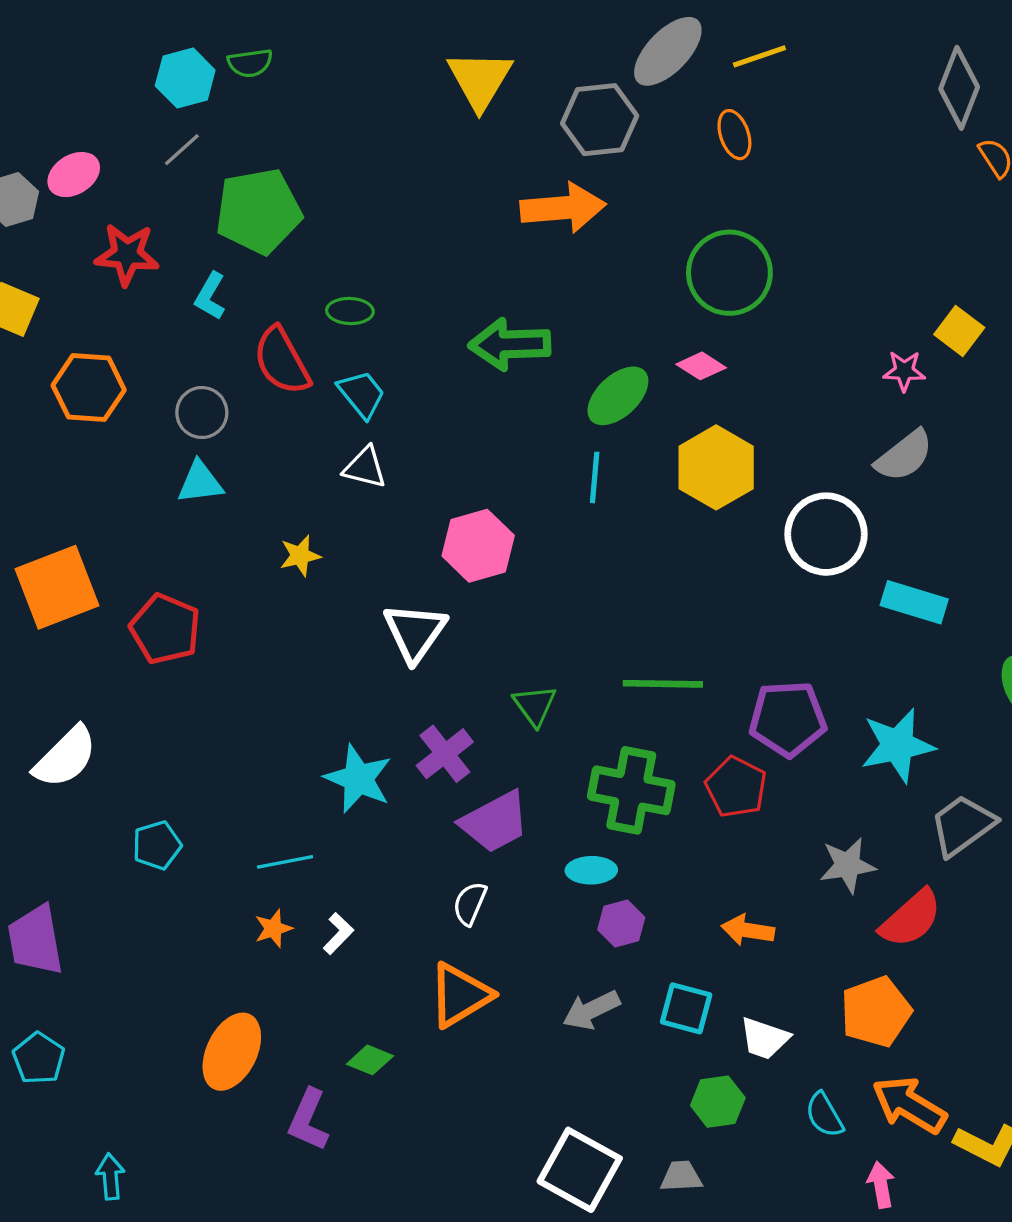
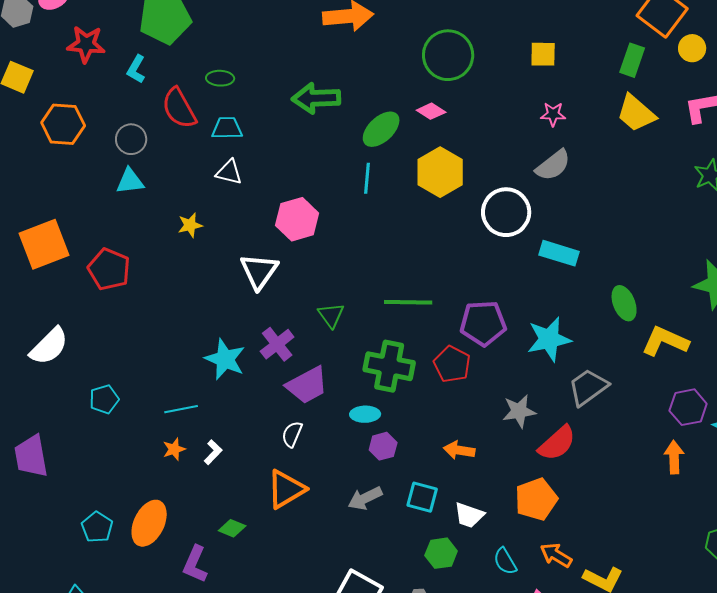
yellow square: (959, 331) -> (543, 54), moved, turned -36
cyan trapezoid: (362, 394) -> (227, 128), turned -52
cyan pentagon: (39, 1058) -> (97, 527), moved
orange arrow: (909, 1105) -> (556, 555), size x0.7

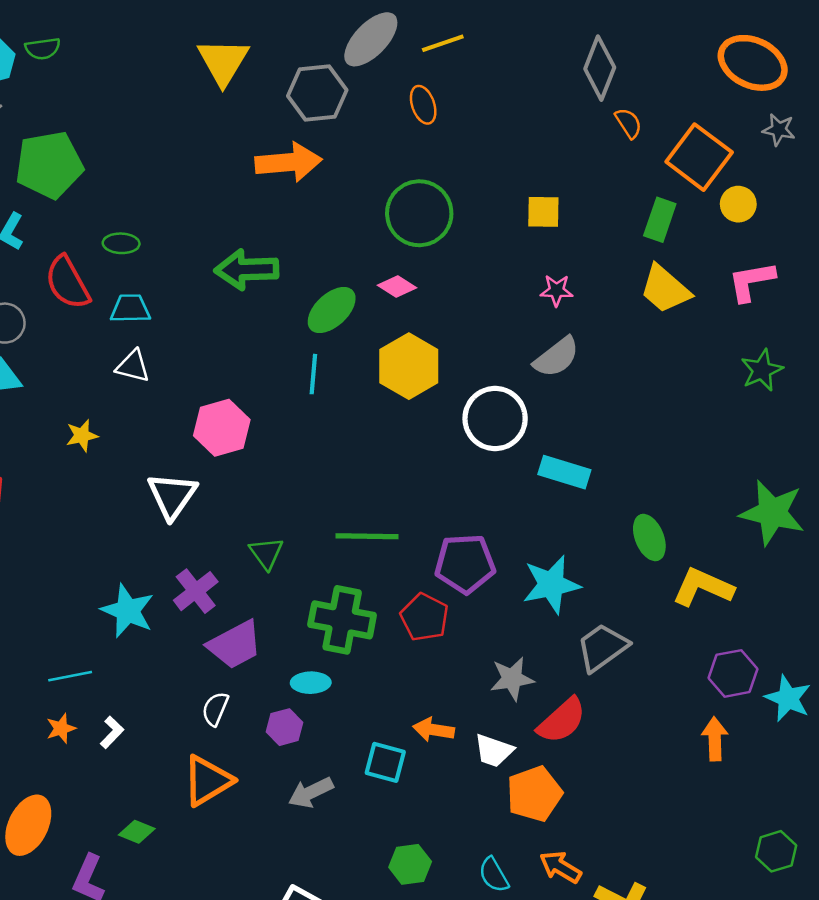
purple hexagon: (383, 446) -> (285, 727), moved
cyan square: (422, 497) -> (385, 762), moved
white trapezoid: (469, 515) -> (494, 751), moved

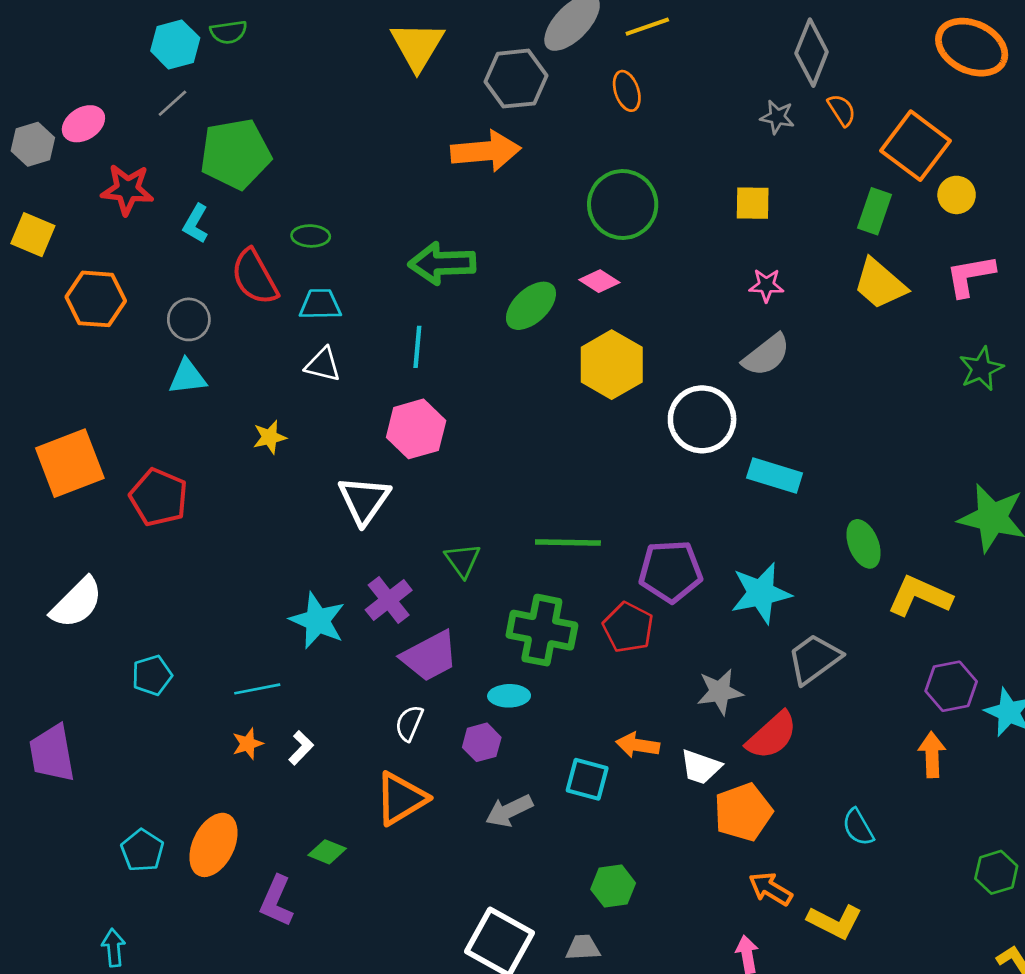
gray star: (779, 130) -> (777, 117), moved
cyan line: (313, 374) -> (417, 347), moved
cyan semicircle: (494, 875) -> (858, 827), moved

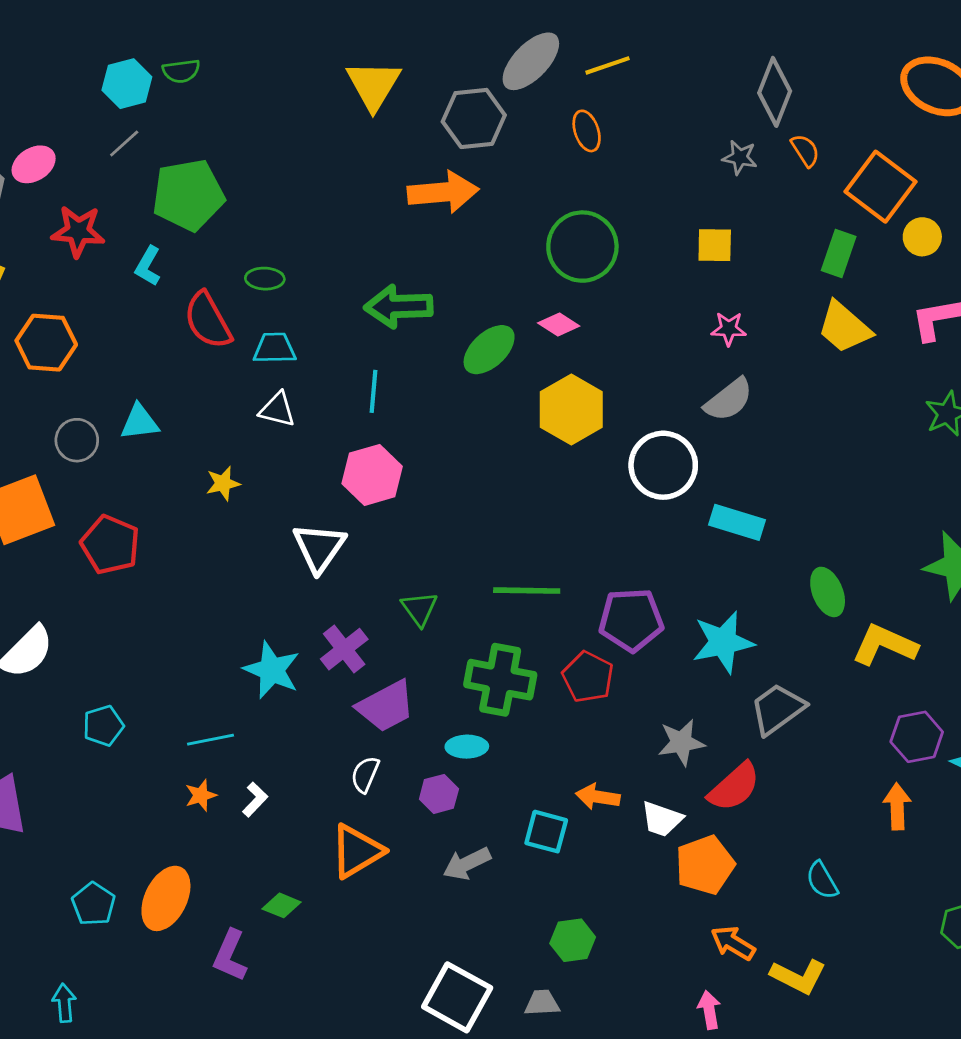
gray circle: (189, 319) -> (77, 440), moved

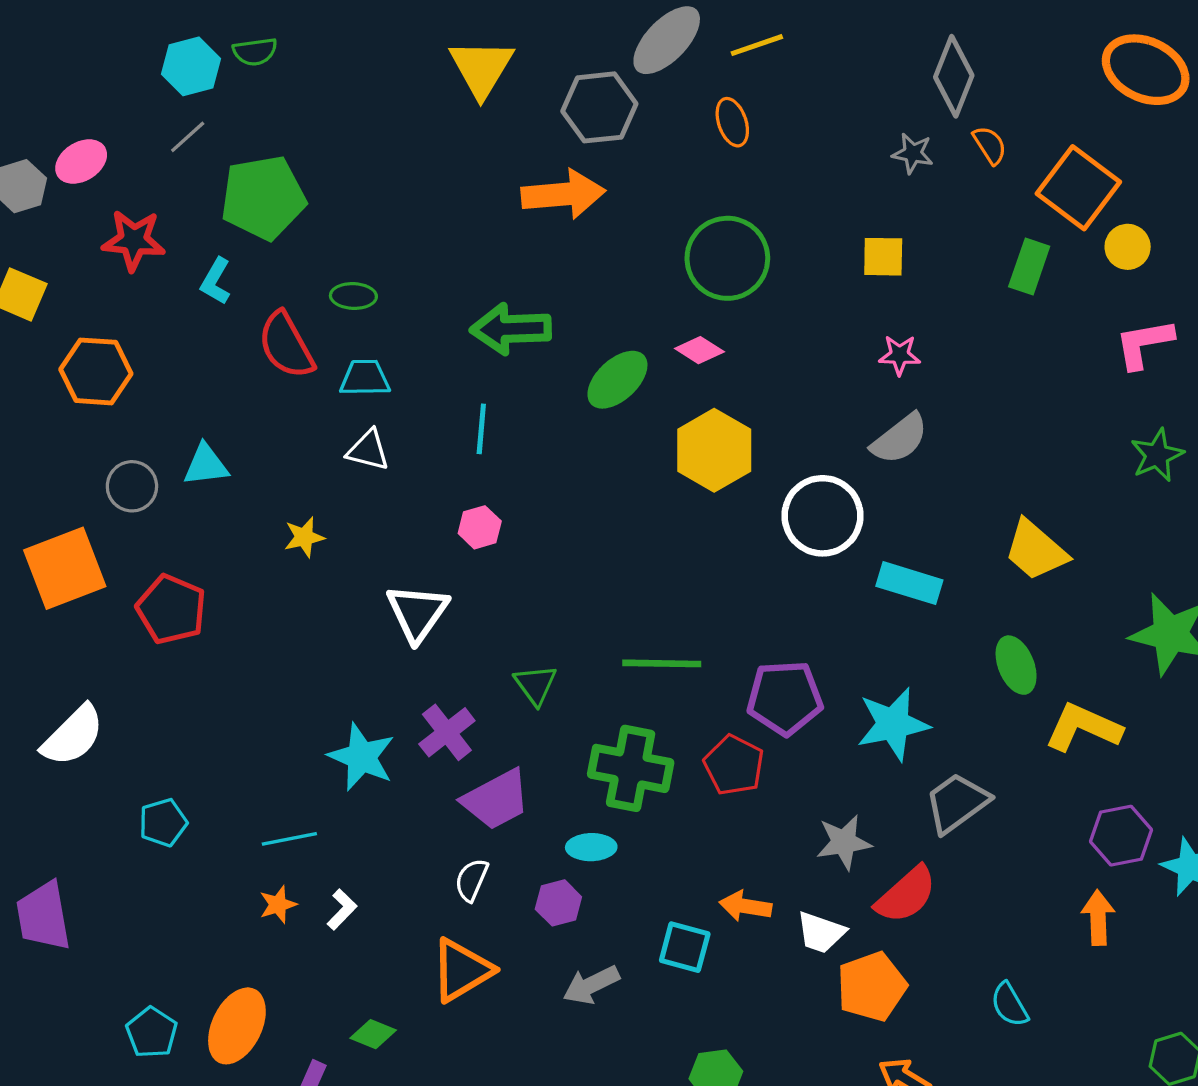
yellow trapezoid: (844, 327) -> (1036, 550), moved
pink hexagon: (372, 475) -> (480, 527), size x0.6

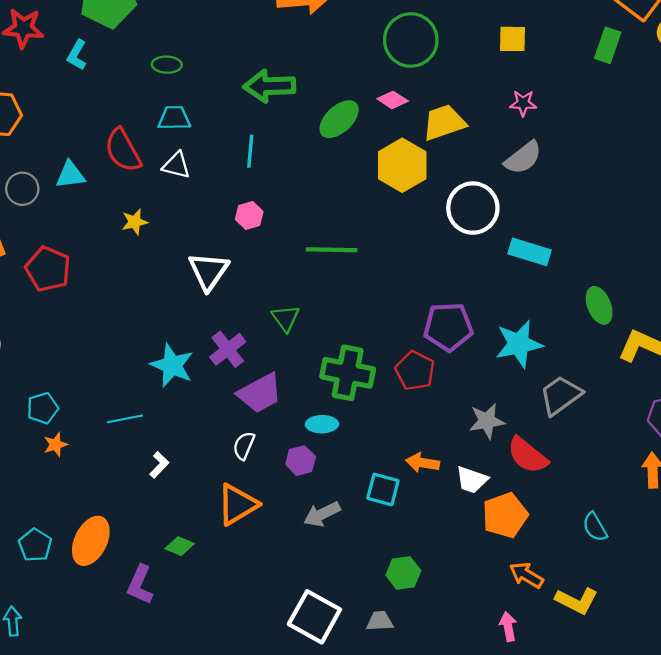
red semicircle: (286, 345) -> (123, 150), moved
yellow trapezoid: (1036, 550) -> (444, 122), moved, turned 120
green line: (662, 663) -> (332, 250), moved
red semicircle: (906, 895) -> (527, 455), turned 81
orange star: (278, 905) -> (55, 445), moved

